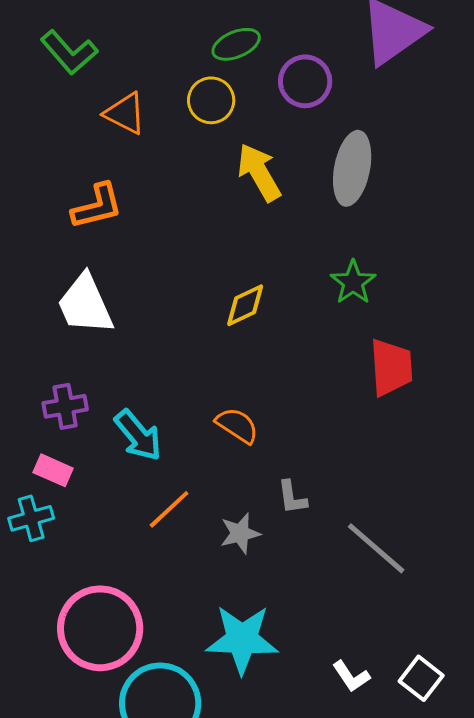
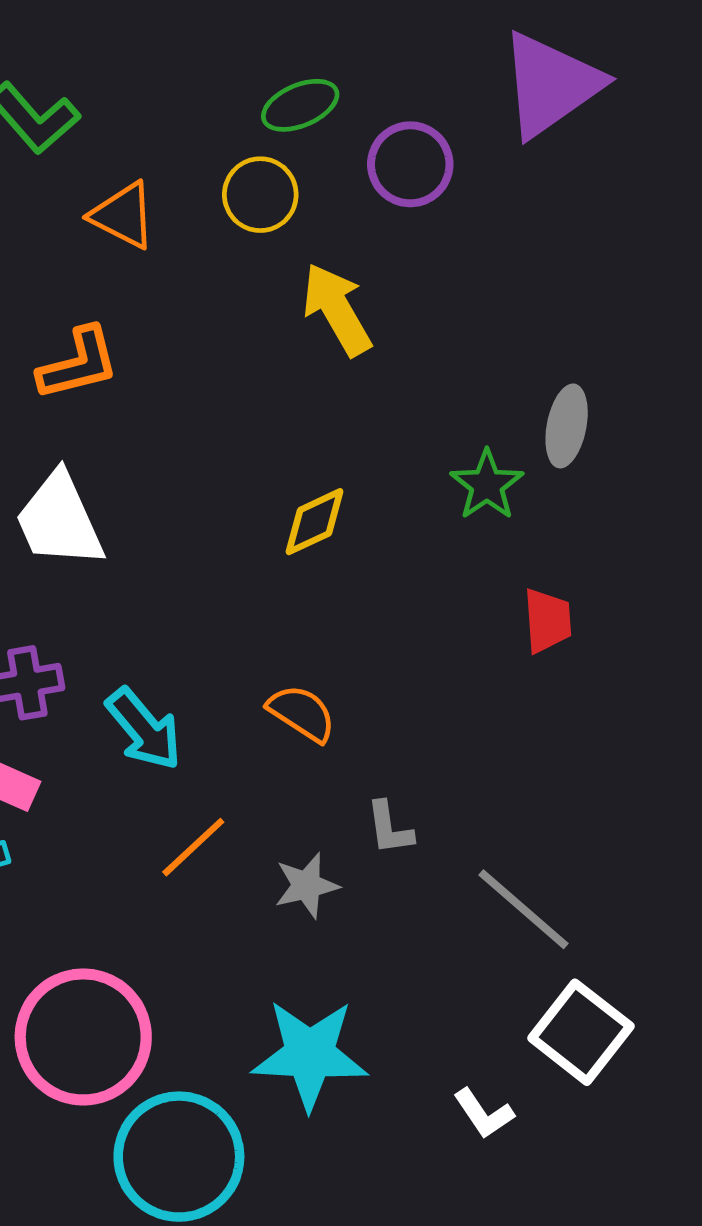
gray ellipse: (352, 168) -> (567, 426), moved, size x0.7
red trapezoid: (391, 367) -> (547, 621), size x0.7
white square: (421, 678) -> (581, 1032), moved, size x1.4

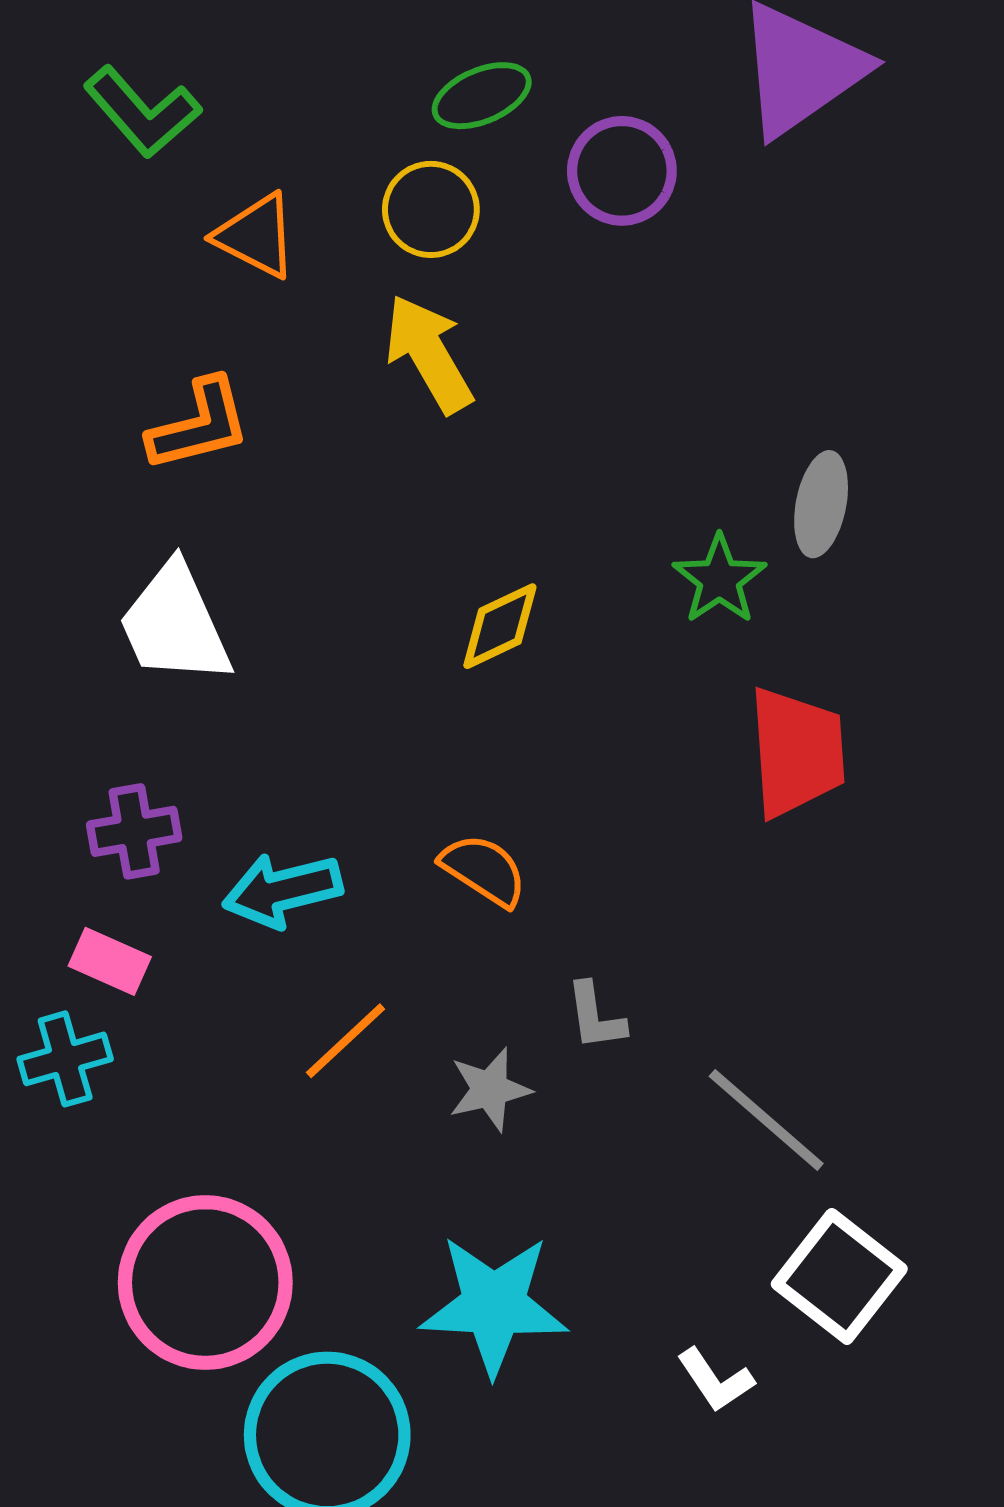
yellow arrow: (337, 309) -> (429, 354), moved
red trapezoid: (547, 621) -> (797, 752), size x1.6
cyan arrow: (144, 729) -> (282, 890), turned 116

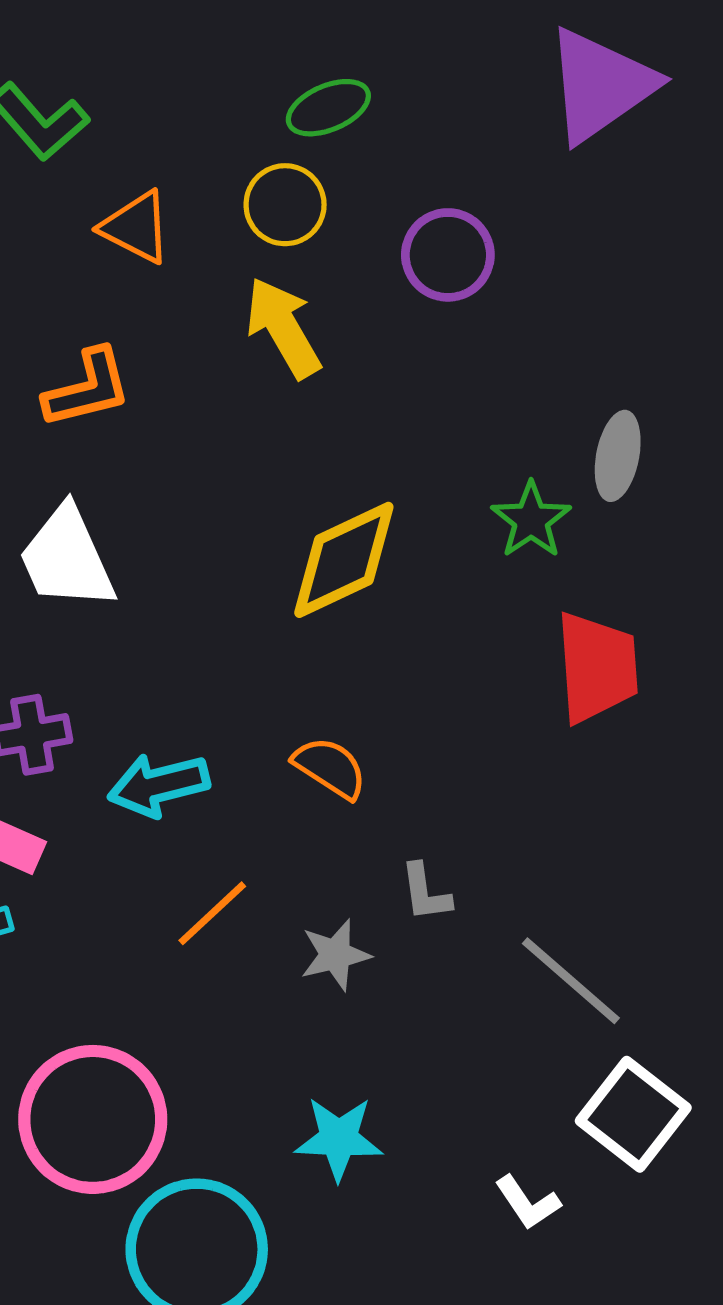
purple circle: (622, 171) -> (448, 255), moved
yellow diamond: (500, 626) -> (344, 560), size x1.6
cyan star: (494, 1305) -> (339, 1138), size x0.7

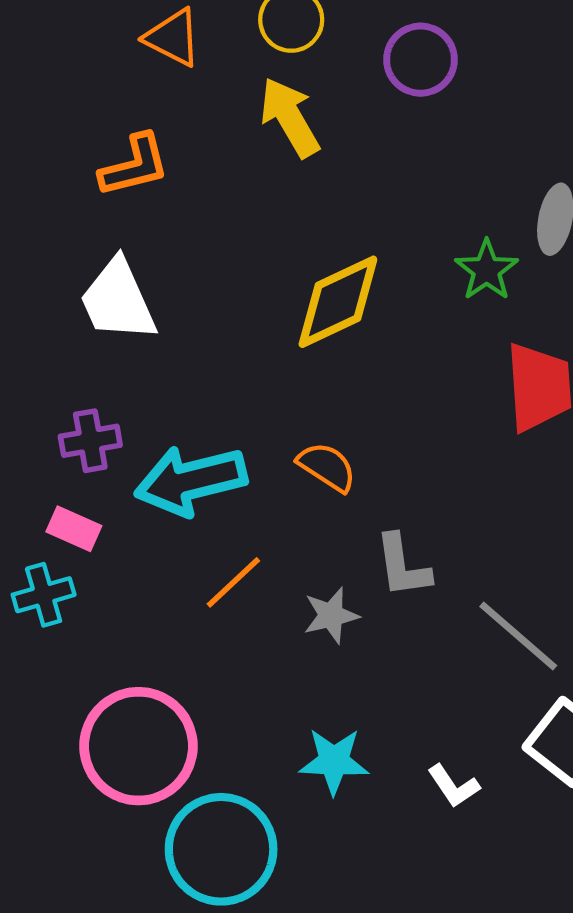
cyan arrow: (159, 785) -> (191, 481), size x1.4
gray L-shape: (425, 892) -> (403, 566), size x1.4
white L-shape: (528, 1203) -> (454, 786), moved

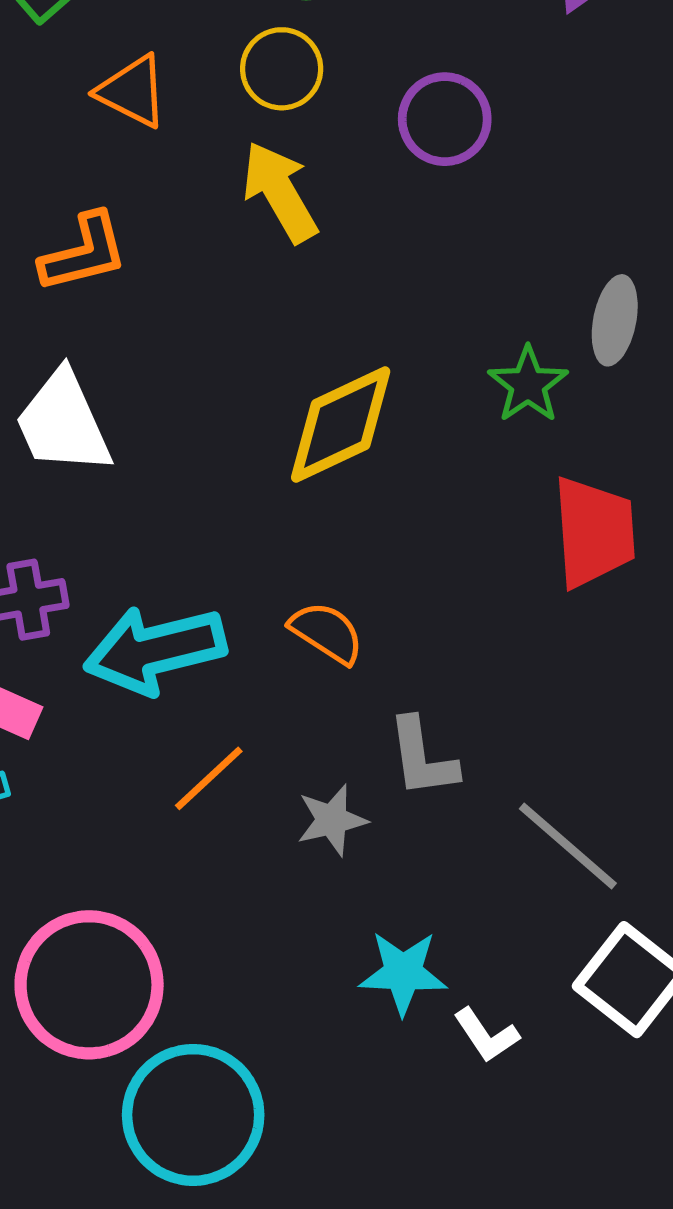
cyan star: (334, 761) -> (403, 973), moved

